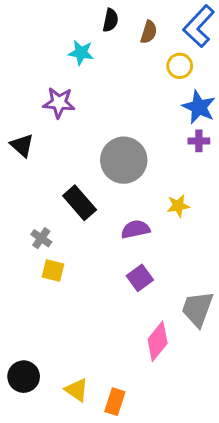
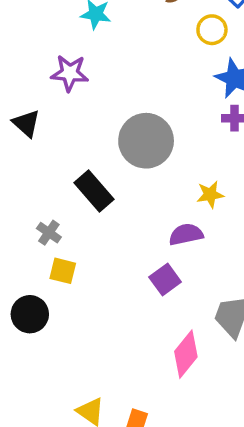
purple semicircle: (136, 229) -> (186, 234), moved
black circle: (24, 377) -> (30, 314), moved

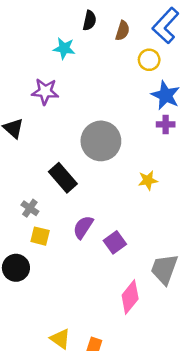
purple semicircle: (186, 234) -> (83, 227), moved, turned -45

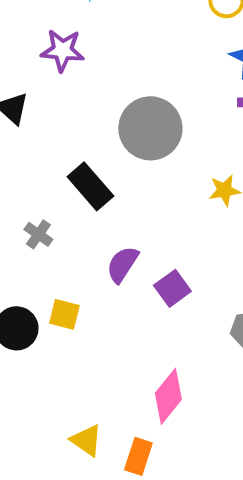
yellow square: (40, 236) -> (64, 314), moved
pink diamond: (130, 297) -> (168, 396), moved

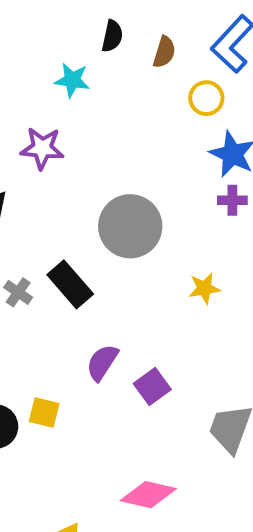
gray cross: (38, 234) -> (18, 292), moved
pink diamond: (168, 396) -> (148, 495), turned 64

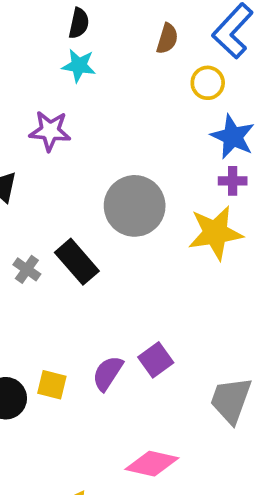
black semicircle: (112, 36) -> (79, 23), moved
yellow star: (204, 288) -> (215, 233), moved, size x1.8
purple semicircle: (102, 362) -> (108, 373), moved

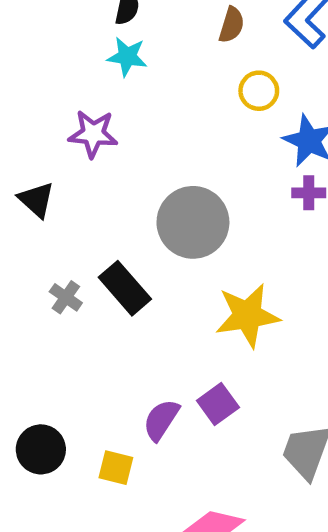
yellow circle: (208, 83) -> (259, 91), moved
yellow star: (215, 233) -> (247, 315), moved
yellow square: (52, 385) -> (116, 468), moved

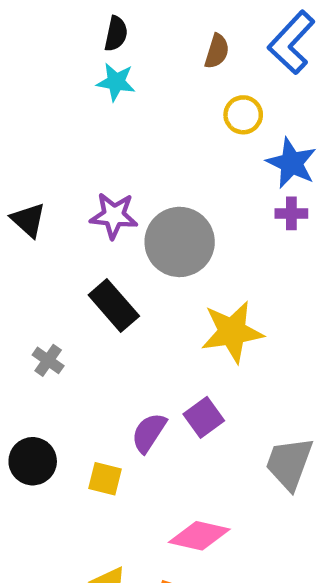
purple star: (93, 134) -> (114, 216), moved
gray cross: (66, 297) -> (48, 360), moved

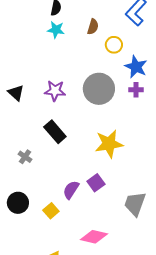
brown semicircle: (217, 51) -> (93, 27), moved
gray circle: (180, 242) -> (99, 89), moved
yellow square: (105, 479) -> (51, 211), turned 35

